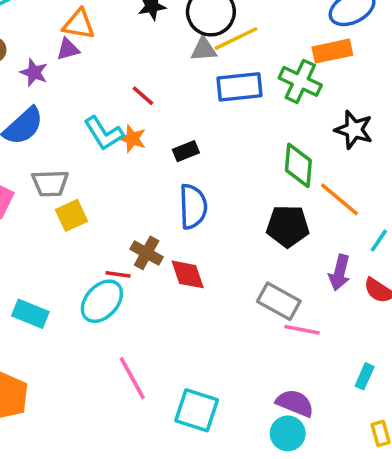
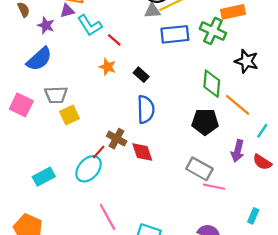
cyan L-shape: (104, 133) -> (90, 25), moved
black rectangle: (186, 151) -> (141, 75), turned 64
red line: (118, 274) -> (99, 152), turned -56
cyan rectangle: (30, 314) -> (44, 177), turned -50

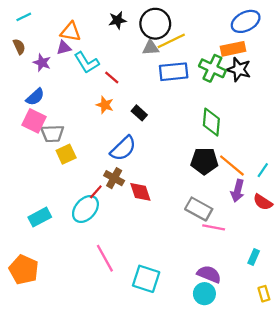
blue semicircle: (39, 59) -> (35, 97), size x0.7
black star: (247, 61) -> (239, 69), moved
pink square: (21, 105) -> (34, 121), moved
orange line: (238, 105) -> (232, 166), moved
blue semicircle: (146, 109) -> (123, 148), moved, turned 48

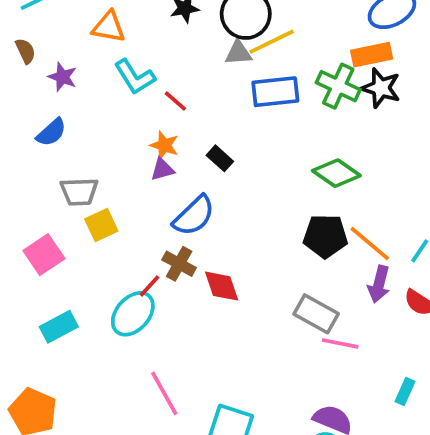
purple triangle: (64, 48) -> (162, 169), moved
pink square: (34, 121) -> (44, 255), moved, turned 30
green diamond: (211, 122) -> (336, 173), turned -60

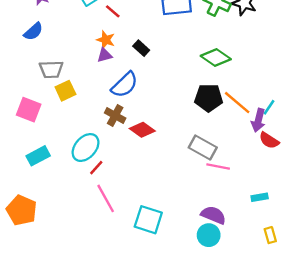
pink square: (44, 255) -> (29, 110), turned -35
purple arrow: (379, 284) -> (258, 120), moved
red line: (149, 286) -> (96, 168), moved
red diamond: (222, 286) -> (142, 130), turned -35
cyan rectangle: (405, 392) -> (260, 197), turned 56

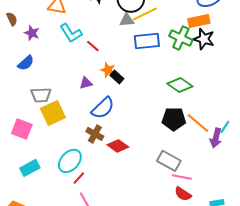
orange star: (106, 40) -> (108, 70), moved
yellow square: (65, 91) -> (53, 113), size x1.4
red semicircle: (269, 140) -> (183, 194), moved

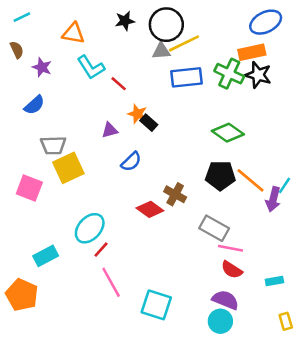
blue semicircle: (103, 108) -> (131, 162), size x0.7
brown cross: (95, 134) -> (175, 194), moved
cyan rectangle: (30, 168) -> (46, 256), moved

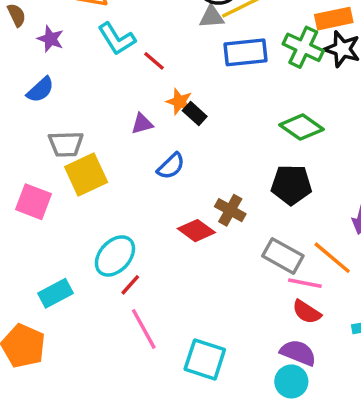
orange line: (251, 180) -> (332, 258), moved

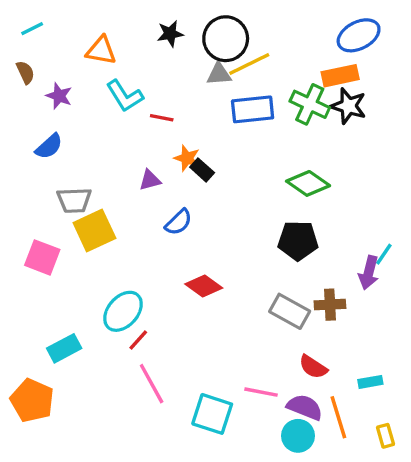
red line: (154, 61) -> (162, 118), turned -30
brown cross: (230, 210) -> (330, 305), moved, turned -32
orange line: (332, 258) -> (338, 417), moved, turned 33
pink line: (305, 283) -> (261, 392), moved

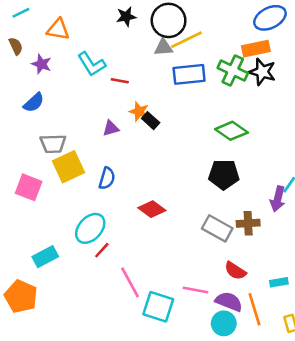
orange triangle: (101, 50) -> (58, 29), moved
blue semicircle: (179, 222) -> (107, 178), moved, turned -30
pink line: (152, 384) -> (130, 282), moved

